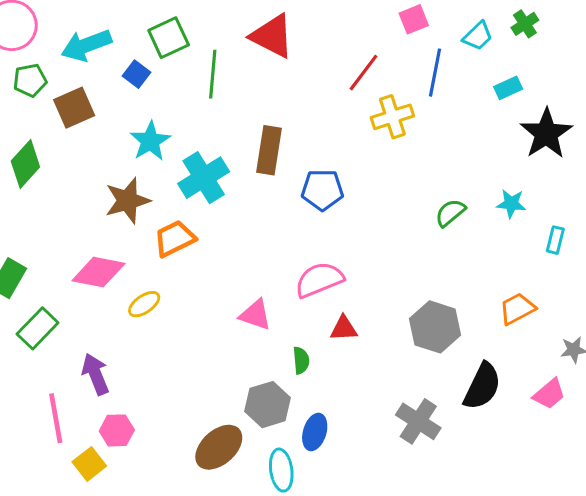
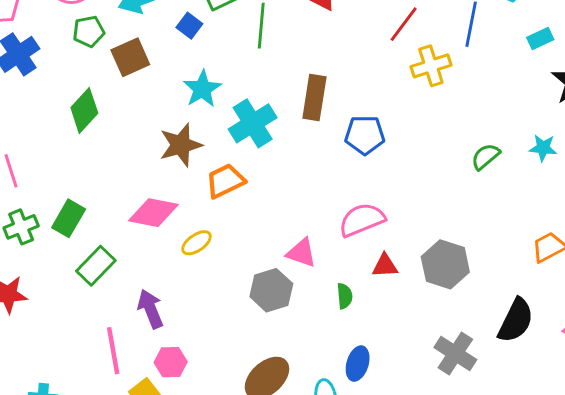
gray hexagon: (435, 327) -> (445, 264), moved
gray hexagon: (268, 405) -> (271, 290), moved

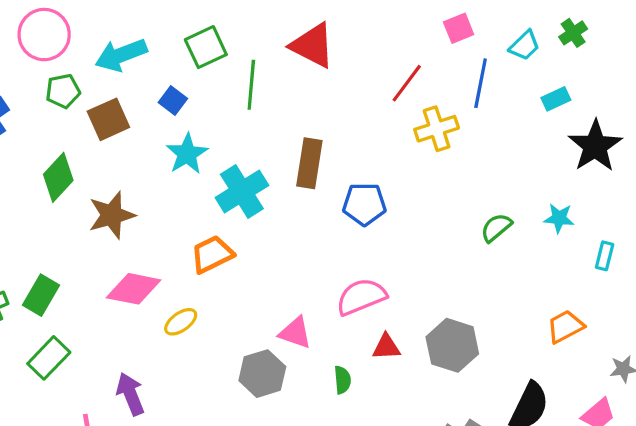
blue square: (189, 26) -> (173, 100), moved
brown star: (181, 145) -> (112, 215), moved
green rectangle: (96, 266) -> (49, 358), moved

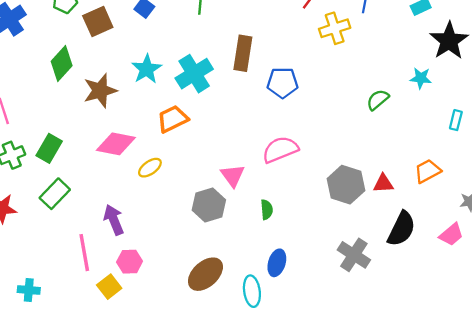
cyan star: (187, 154) -> (147, 69), moved
cyan star: (559, 218) -> (421, 78), moved
pink triangle: (295, 333) -> (233, 176), turned 35
red triangle: (386, 347) -> (383, 184), moved

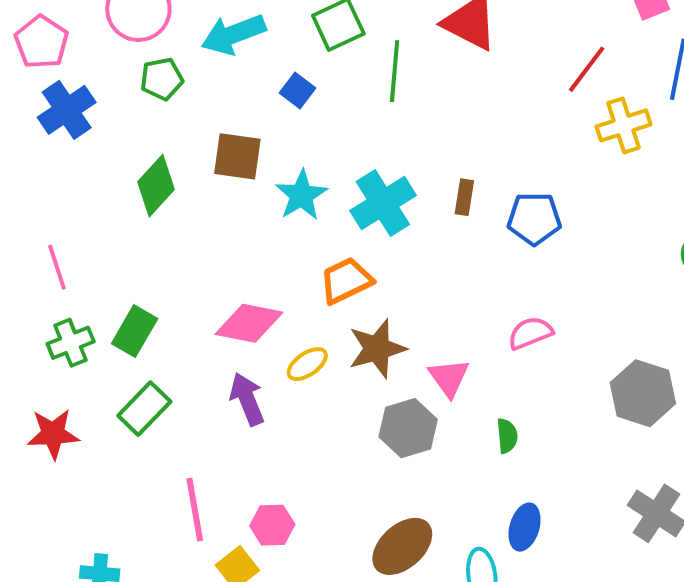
brown square: (98, 22) -> (237, 156), moved, turned 32
brown rectangle: (243, 53) -> (464, 197), moved, size x0.6
brown star: (100, 91) -> (377, 349), moved
pink semicircle: (280, 150) -> (530, 333), size x0.7
purple arrow: (114, 220) -> (247, 399), moved

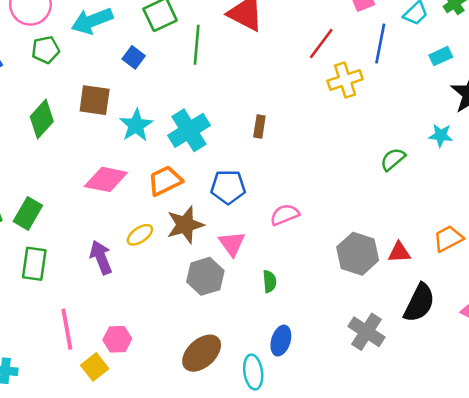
brown rectangle: (464, 197) -> (259, 127), moved
blue pentagon: (534, 219) -> (228, 187), moved
pink diamond: (249, 323) -> (106, 179), moved
green rectangle: (144, 409) -> (34, 264), turned -36

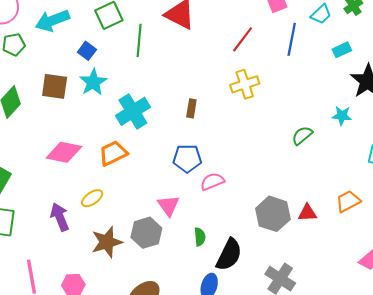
yellow cross: (345, 80) -> (245, 84), moved
cyan star: (136, 125) -> (93, 82), moved
blue pentagon: (228, 187) -> (187, 158), moved
brown star: (185, 225) -> (107, 242), moved
black semicircle: (419, 303) -> (229, 255), moved

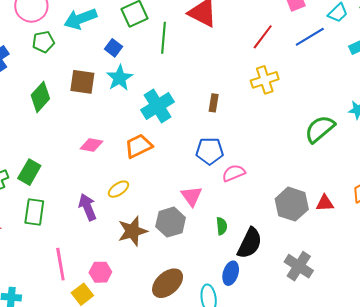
blue line: (292, 39) -> (310, 37), turned 48
green semicircle: (302, 135) -> (320, 129), size x1.5
pink diamond: (64, 152) -> (91, 145), size x0.7

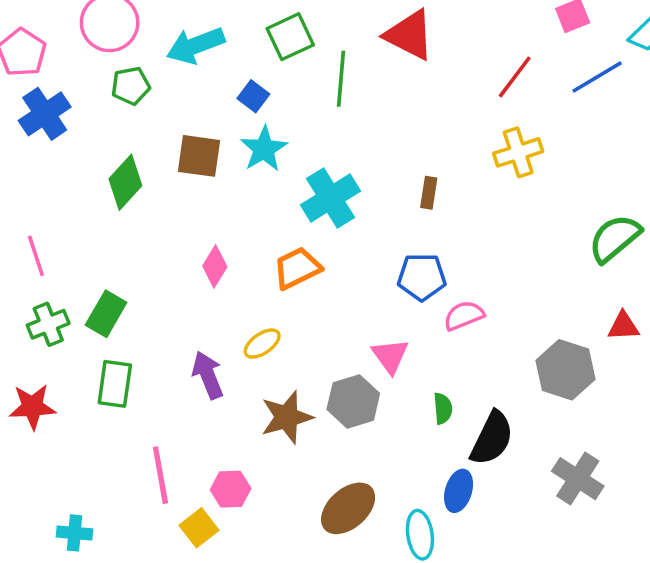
pink diamond: (91, 145) -> (215, 266), turned -70
red triangle: (325, 203) -> (623, 326), moved

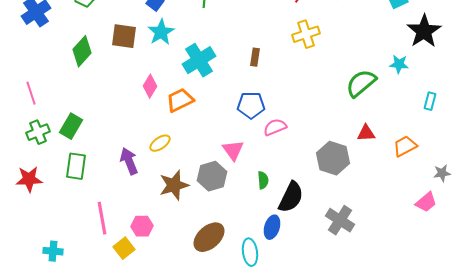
pink diamond: (215, 266) -> (150, 86), moved

